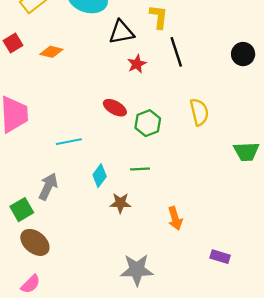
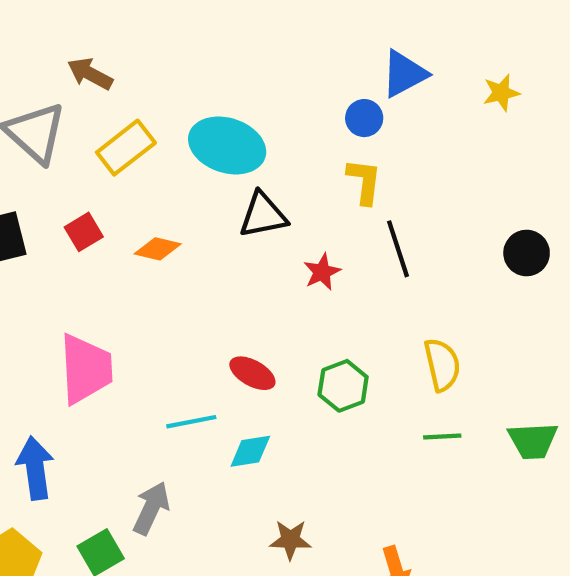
black triangle: (121, 32) -> (263, 215), moved
red ellipse: (115, 108) -> (252, 373), moved
green line: (140, 169) -> (442, 436), moved
cyan diamond: (100, 176) -> (250, 451), moved, turned 45

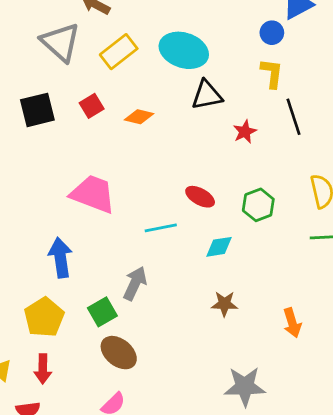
pink trapezoid: (86, 369) -> (93, 194), turned -66
cyan diamond: (250, 451) -> (219, 247), moved

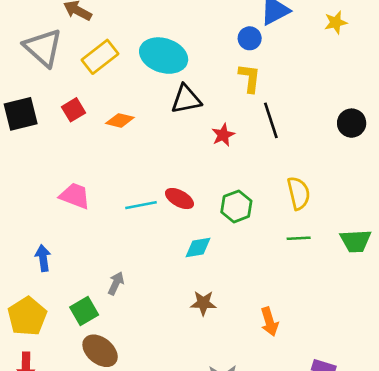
pink trapezoid: (93, 194) -> (75, 196), size x0.7
cyan line: (161, 228) -> (141, 205), moved
blue arrow: (60, 258) -> (43, 258), size x0.7
gray arrow: (135, 283) -> (116, 283), size x0.7

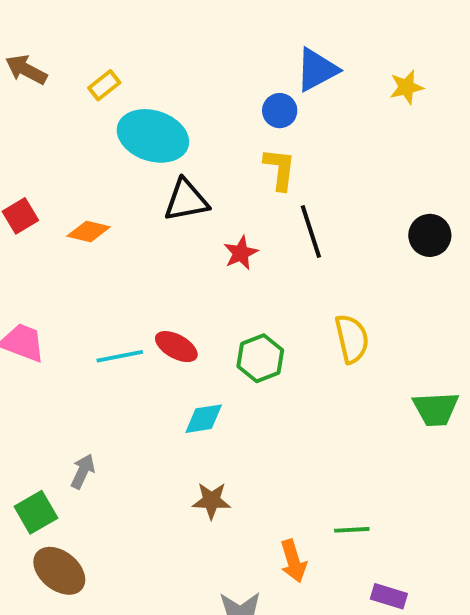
yellow rectangle: (100, 57) -> (104, 85), moved, size x0.6
green line: (299, 238) -> (352, 530), moved
orange arrow: (269, 322) -> (293, 561), moved

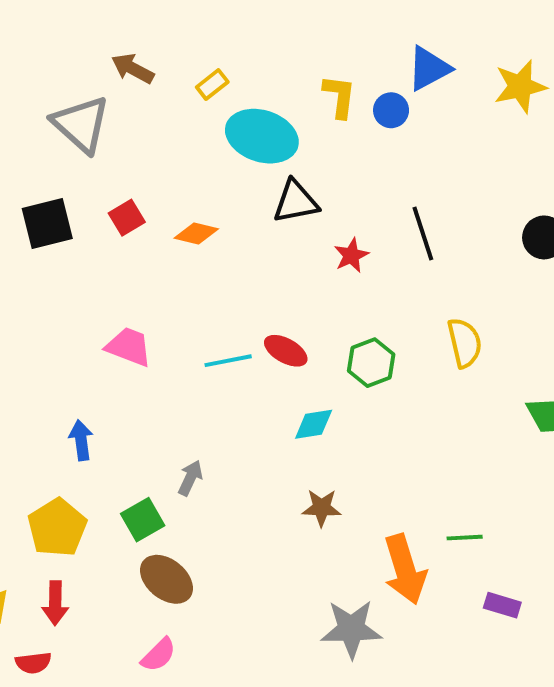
yellow star: (406, 87) -> (520, 86), size x1.5
yellow L-shape: (280, 169) -> (339, 96), moved
orange arrow: (293, 561) -> (405, 569), size x1.6

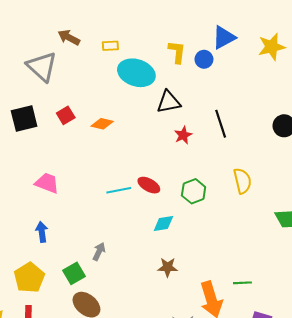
yellow rectangle: (212, 84) -> (110, 46), turned 35
black triangle: (296, 202) -> (169, 102), moved
pink trapezoid: (129, 347) -> (47, 183), moved

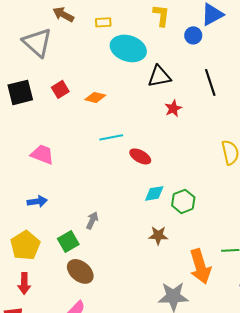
yellow L-shape: (177, 52) -> (161, 15), moved
black line: (221, 124) -> (210, 82), moved
cyan line: (119, 190) -> (111, 137), moved
green hexagon: (194, 191) -> (183, 201), moved
blue arrow: (42, 232) -> (37, 201), turned 90

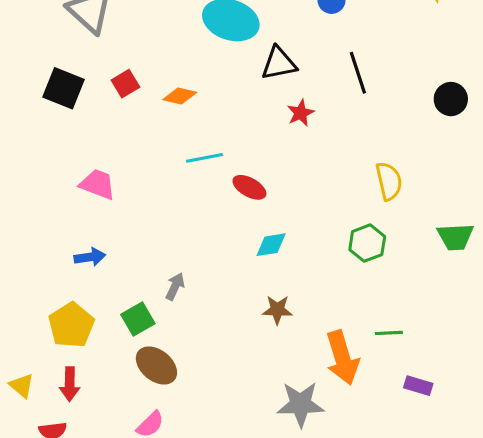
black square: (20, 92) -> (64, 88), turned 36
green hexagon: (183, 201) -> (367, 243), moved

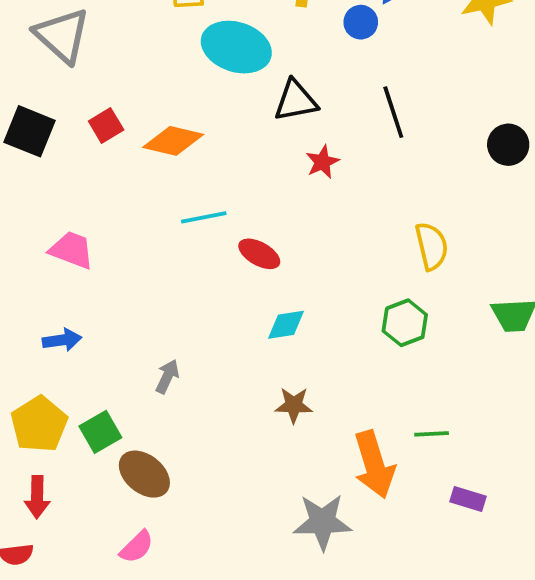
orange diamond: (180, 96) -> (173, 141), size x1.4
green square: (138, 319) -> (100, 432), moved

